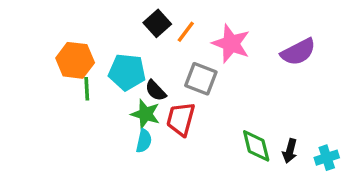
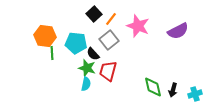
gray square: (201, 79) -> (109, 40), moved, turned 30

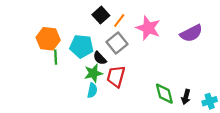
green star: (87, 68) -> (93, 73), turned -30

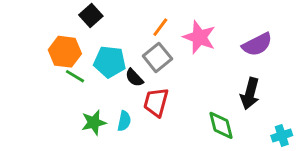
black square: (101, 15) -> (91, 16), moved
green line: (56, 57) -> (75, 76), turned -56
green star: (93, 73) -> (94, 122), moved
black arrow: (186, 97) -> (250, 94), moved, size x1.5

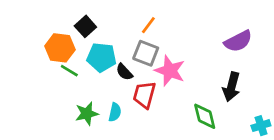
black square: (91, 16) -> (85, 26), moved
pink star: (199, 37) -> (170, 71), moved
gray square: (157, 57) -> (146, 53), turned -30

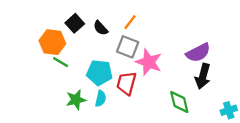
purple semicircle: (238, 41) -> (198, 53), moved
cyan pentagon: (101, 57) -> (99, 73), moved
black semicircle: (124, 72) -> (101, 28), moved

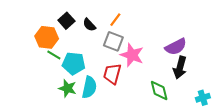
cyan pentagon: (99, 73) -> (74, 63), moved
cyan semicircle: (101, 99) -> (89, 87), size x1.5
green star: (76, 100) -> (67, 88), turned 30

